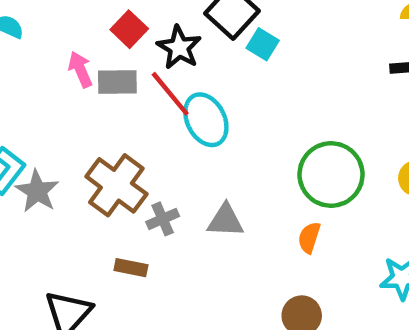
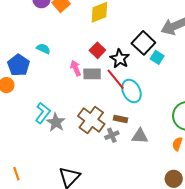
brown rectangle: (131, 268) -> (121, 119), moved

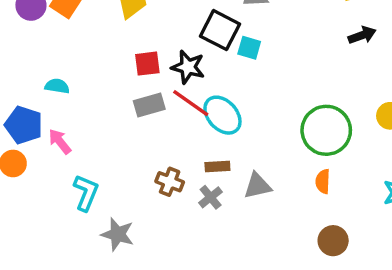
red square: (97, 50) -> (147, 64), turned -35
pink arrow: (76, 68) -> (60, 141), moved
brown cross: (91, 120) -> (170, 182), size x0.6
gray star: (56, 122) -> (118, 234), moved

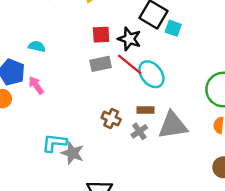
gray triangle: (257, 186) -> (173, 125), size x1.5
cyan L-shape: (86, 193) -> (54, 143), moved, turned -110

